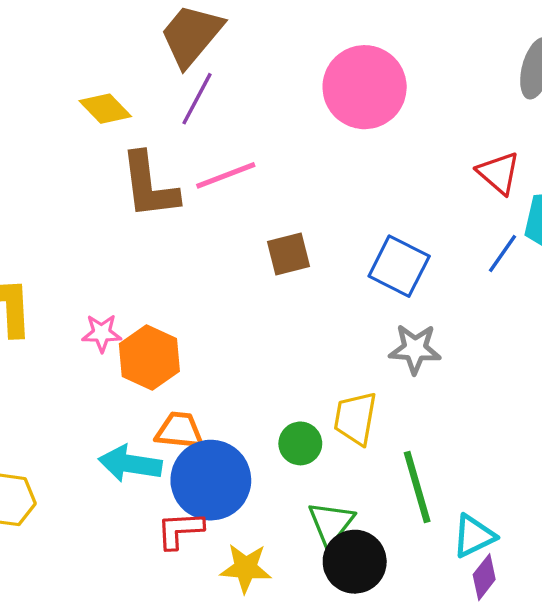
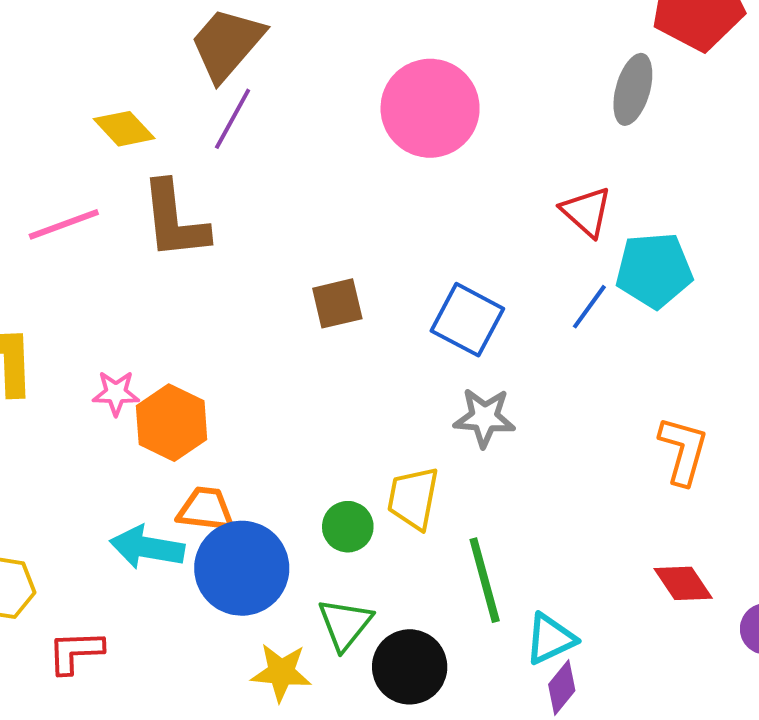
pink line: (226, 175) -> (64, 224), moved
green triangle: (331, 523) -> (345, 624), moved
red L-shape: (180, 530) -> (75, 652), moved

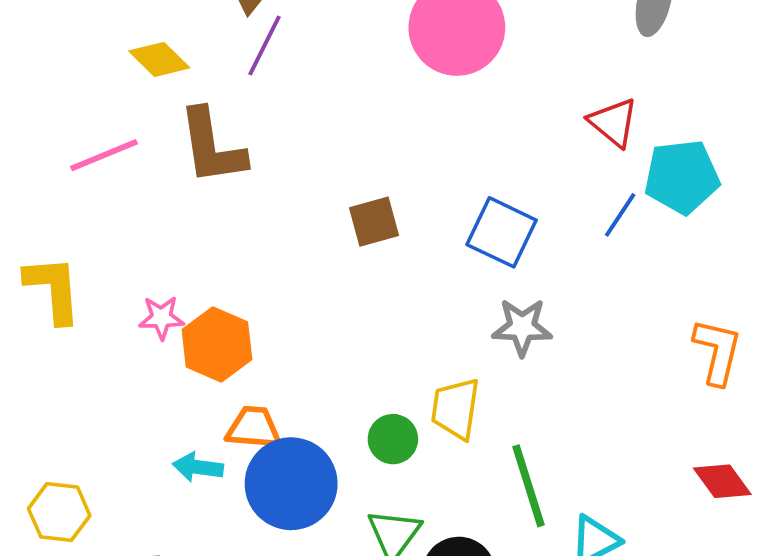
cyan arrow: (147, 547) -> (198, 467), size x0.7

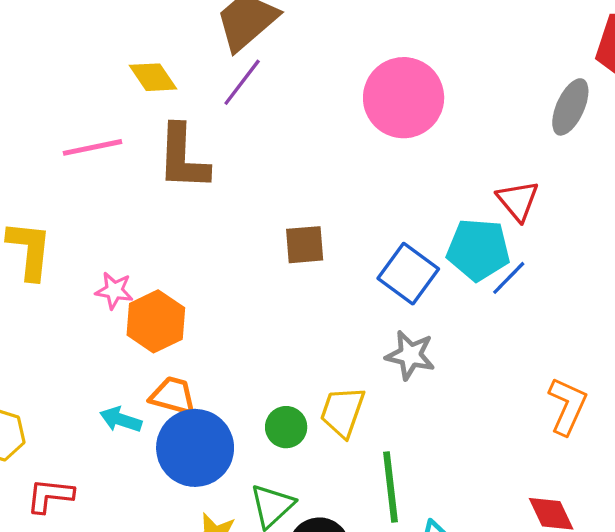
cyan pentagon: (682, 177) -> (478, 250), moved

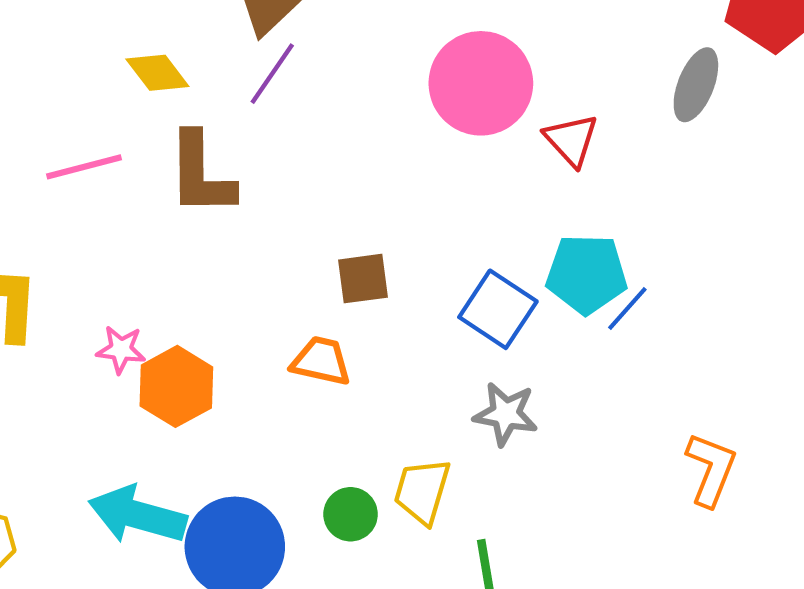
red triangle: (518, 201) -> (571, 140), moved
orange trapezoid: (173, 396) -> (321, 361), moved
cyan arrow: (121, 420) -> (138, 515), size x1.8

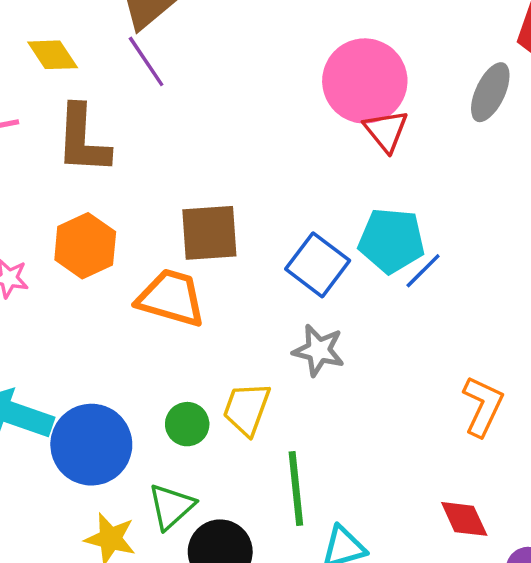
purple line: (272, 74) -> (146, 61), turned -72
pink circle: (481, 83) -> (365, 81), moved
brown square: (363, 279) -> (209, 233), size x1.4
orange trapezoid: (321, 361) -> (171, 298), size x1.4
orange hexagon: (176, 386) -> (85, 246), moved

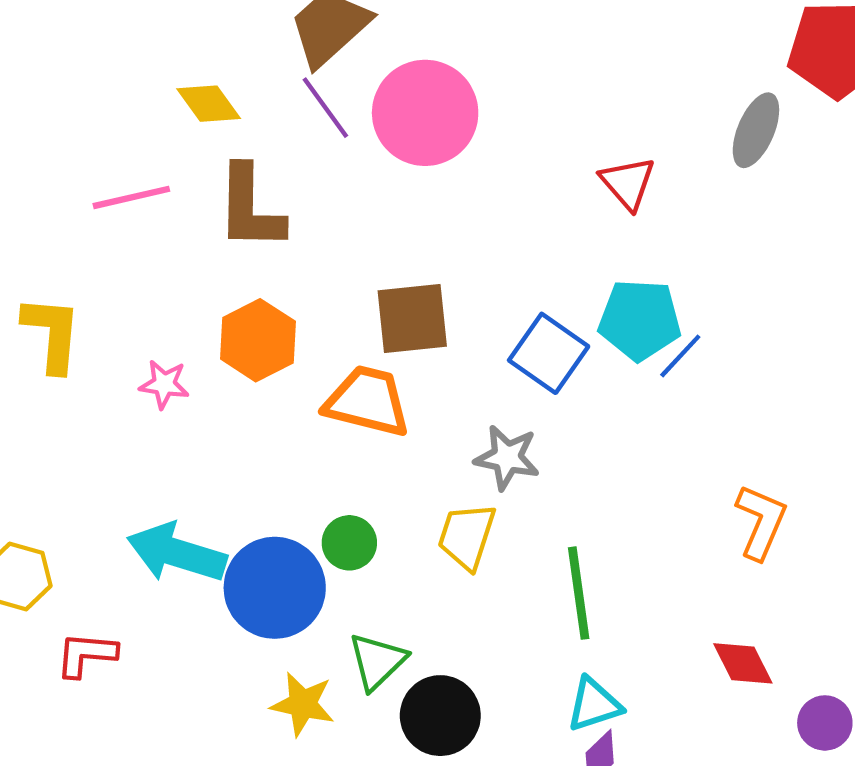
pink circle: (365, 81) -> (425, 113), moved
gray star: (319, 350) -> (507, 457), moved
green circle: (187, 424) -> (349, 543), moved
green line: (296, 489) -> (579, 593), moved

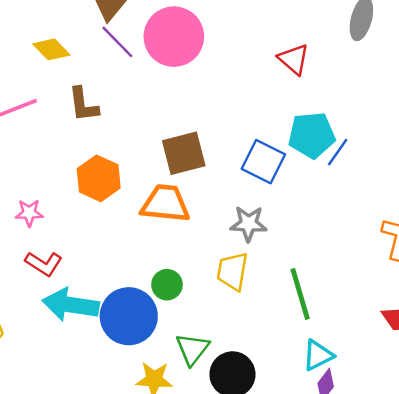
brown L-shape: (250, 208) -> (83, 105), size x0.7
pink star: (164, 384) -> (29, 213), moved
red L-shape: (86, 654) -> (44, 264), moved, turned -144

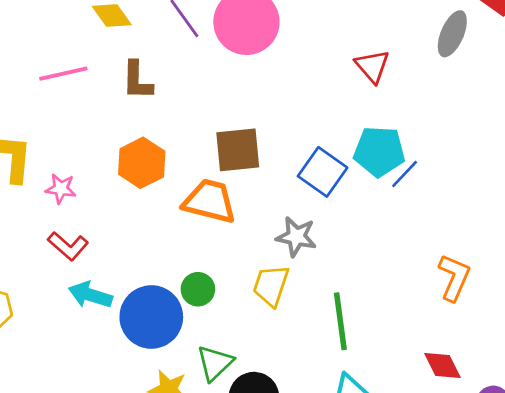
cyan arrow: (71, 305) -> (90, 295), size x0.7

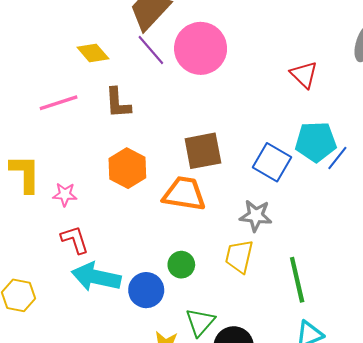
red L-shape: (68, 246) -> (75, 240), turned -144
cyan arrow: (90, 295) -> (96, 277), size x1.4
blue circle: (151, 317) -> (146, 290), size x0.7

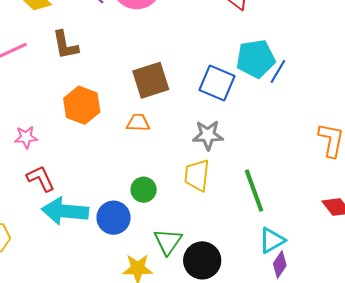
orange trapezoid: (184, 194) -> (138, 123), size x0.6

